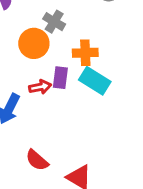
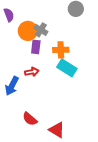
orange circle: (34, 43) -> (28, 31), moved
purple rectangle: (60, 78) -> (36, 47), moved

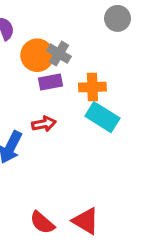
purple rectangle: (36, 47) -> (51, 82), turned 72
red semicircle: (30, 119) -> (42, 223), moved

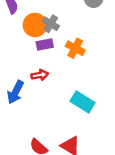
orange cross: (92, 87) -> (75, 48), turned 30
cyan rectangle: (102, 117) -> (83, 102), moved

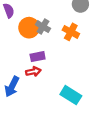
purple rectangle: (45, 45) -> (38, 57), moved
orange cross: (75, 48) -> (71, 32), moved

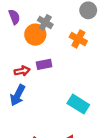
gray cross: (43, 27) -> (45, 22), moved
red arrow: (33, 72) -> (22, 71), moved

